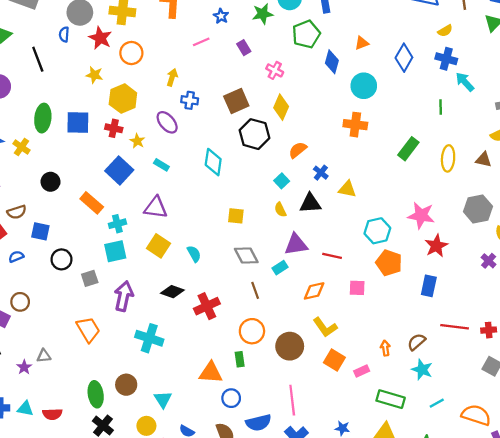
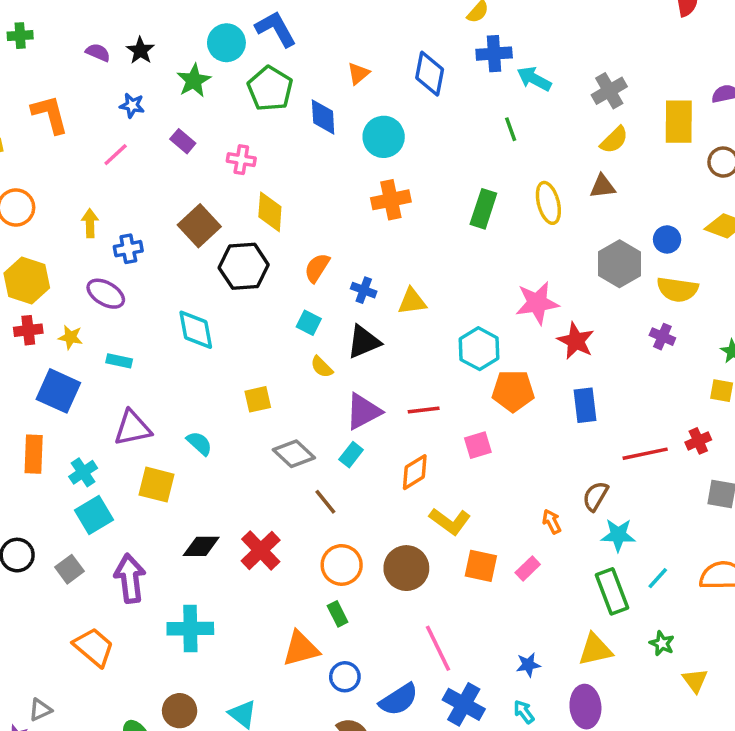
orange rectangle: (92, 203) -> (34, 454), turned 70
cyan semicircle: (194, 254) -> (199, 443), moved
green rectangle: (391, 399) -> (612, 591), moved, turned 72

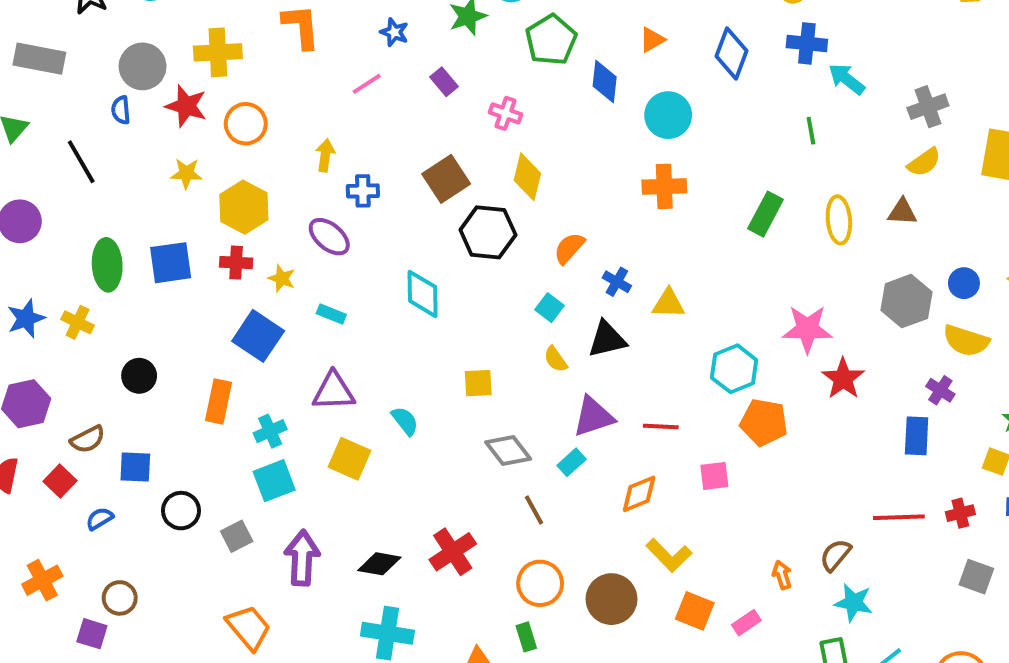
blue rectangle: (585, 405) -> (917, 436), moved
black diamond: (201, 546) -> (379, 564), moved
cyan cross: (190, 629) -> (387, 633), moved

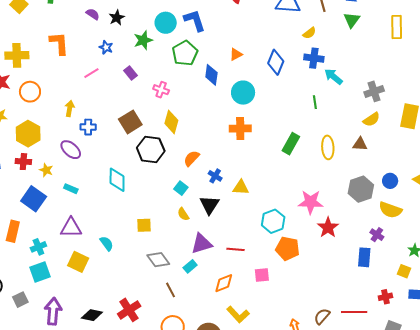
black triangle: (607, 339) -> (209, 205), turned -45
red line: (899, 517) -> (354, 312), moved

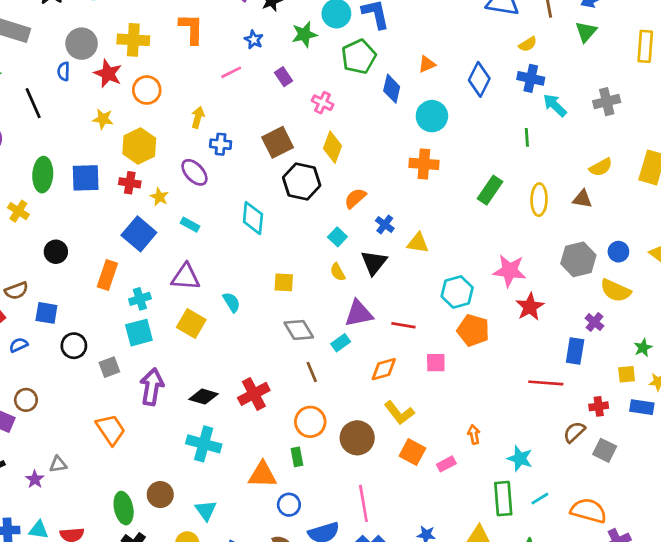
gray cross: (374, 91) -> (607, 102), moved
yellow square: (404, 271) -> (627, 374), turned -32
red line: (354, 312) -> (546, 383), moved
brown semicircle: (322, 316) -> (574, 432), moved

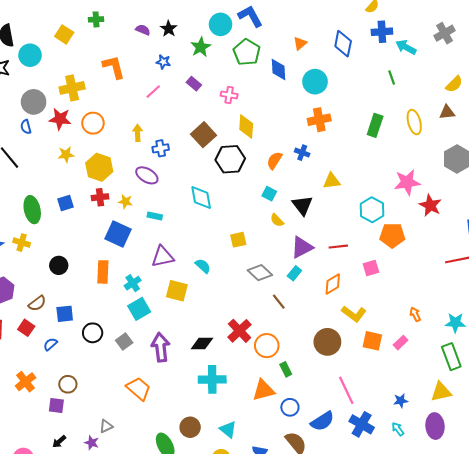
blue square: (86, 178) -> (65, 203), size x0.7
blue cross: (385, 224) -> (302, 153), moved
orange circle: (310, 422) -> (267, 346), moved

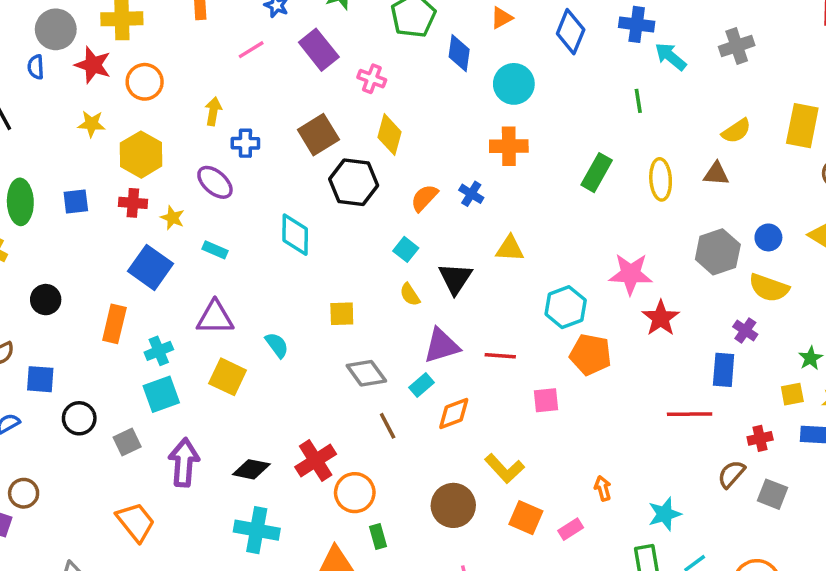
purple rectangle: (194, 84) -> (319, 50), size x1.6
orange diamond: (333, 284) -> (454, 414), moved
cyan star: (455, 323) -> (665, 514), turned -30

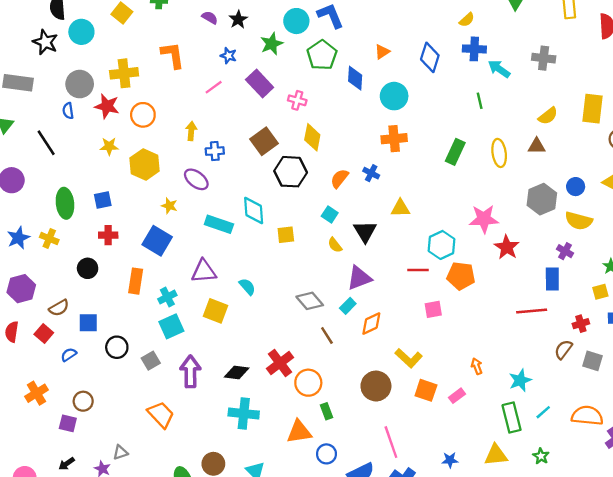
gray cross: (737, 46) -> (544, 58), turned 30
red cross: (133, 203) -> (108, 235), moved
cyan rectangle: (215, 250) -> (219, 224), moved, size x1.6
yellow square: (342, 314) -> (286, 235), moved
red line: (500, 356) -> (418, 270), moved

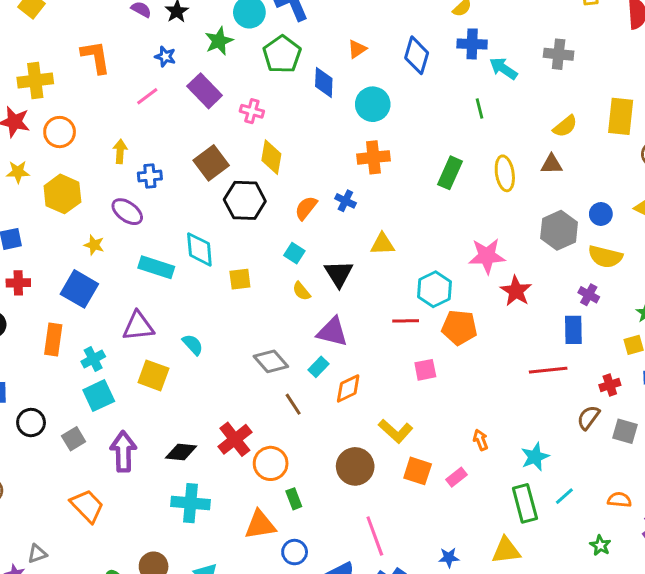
purple triangle: (359, 278) -> (332, 332), turned 36
orange semicircle: (587, 416) -> (619, 500), size x0.6
green star: (541, 456) -> (600, 545), moved

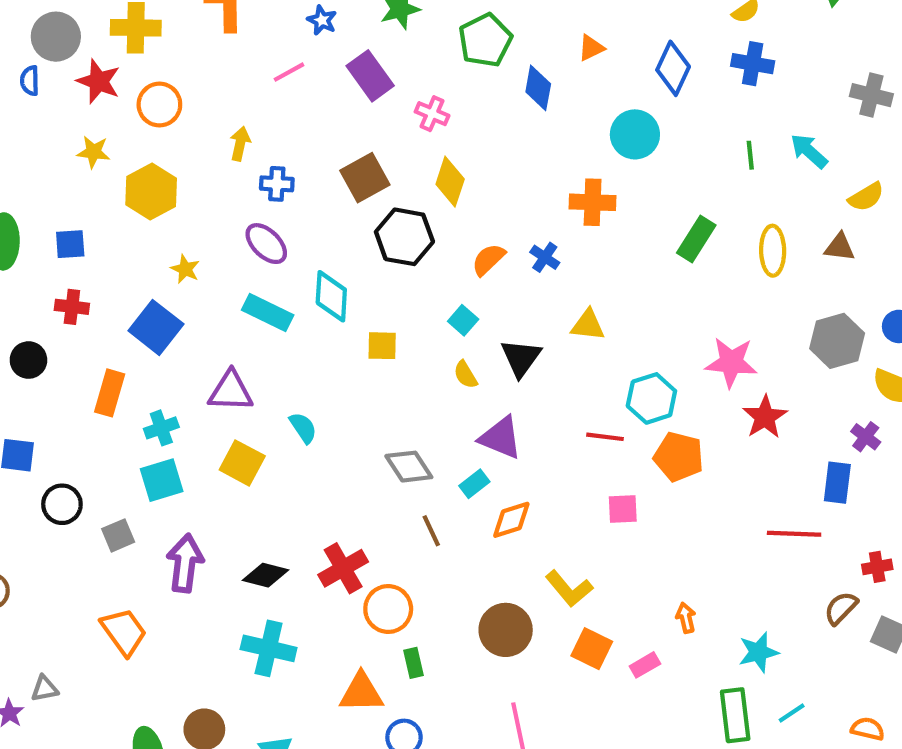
cyan arrow: (503, 68) -> (809, 151), moved
cyan circle: (373, 104) -> (635, 134), moved
purple ellipse: (127, 212) -> (266, 244), moved

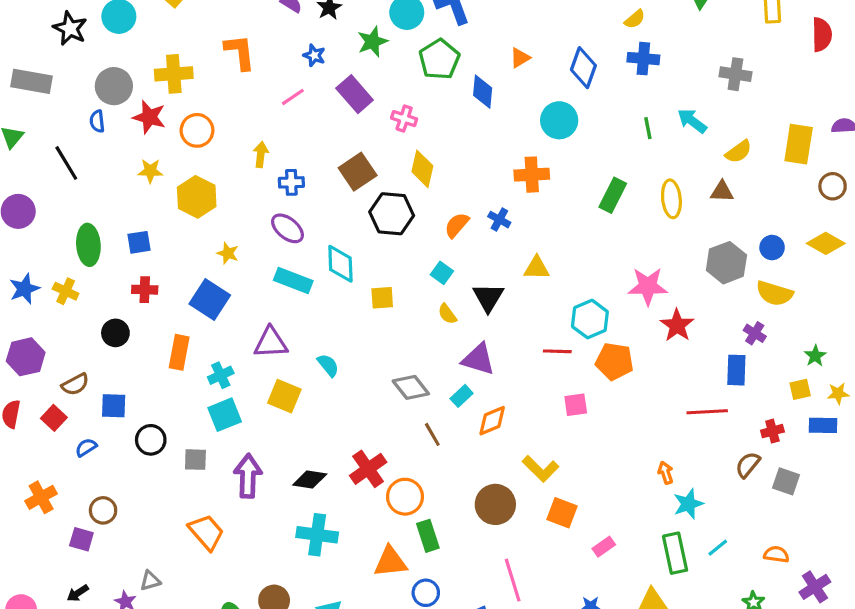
gray square: (118, 535) -> (195, 460), turned 30
orange arrow: (686, 618) -> (666, 473), moved
green rectangle: (414, 663) -> (428, 536), size x1.4
pink rectangle: (645, 665) -> (604, 547), moved

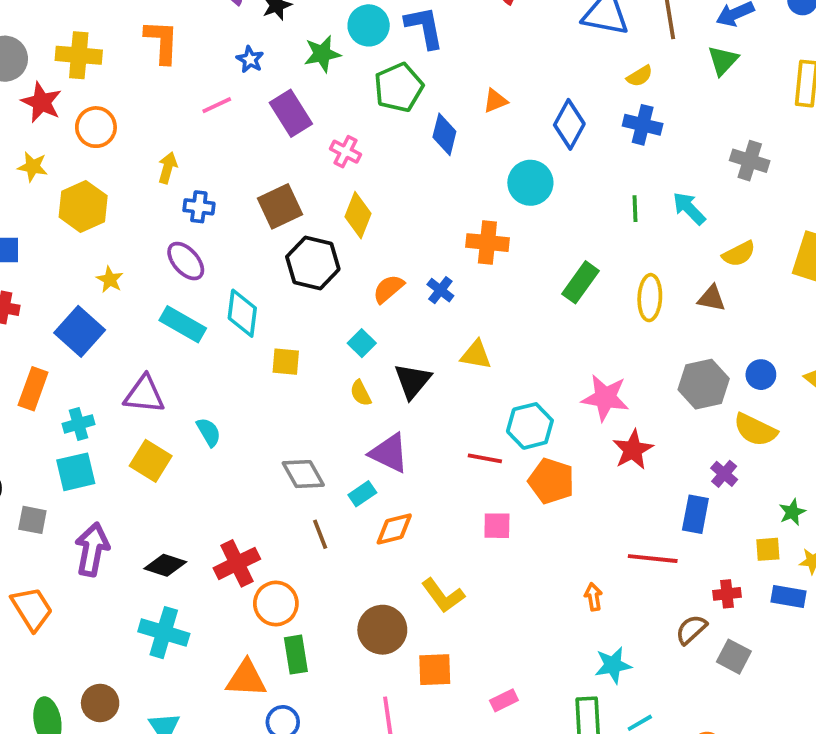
orange arrow: (666, 473) -> (593, 597), moved
orange square: (562, 513) -> (435, 670), moved, turned -32

